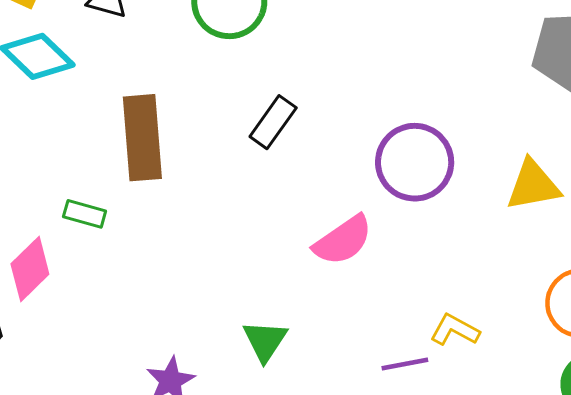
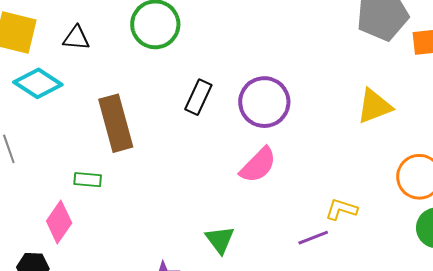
purple circle: (415, 162) -> (264, 102), moved

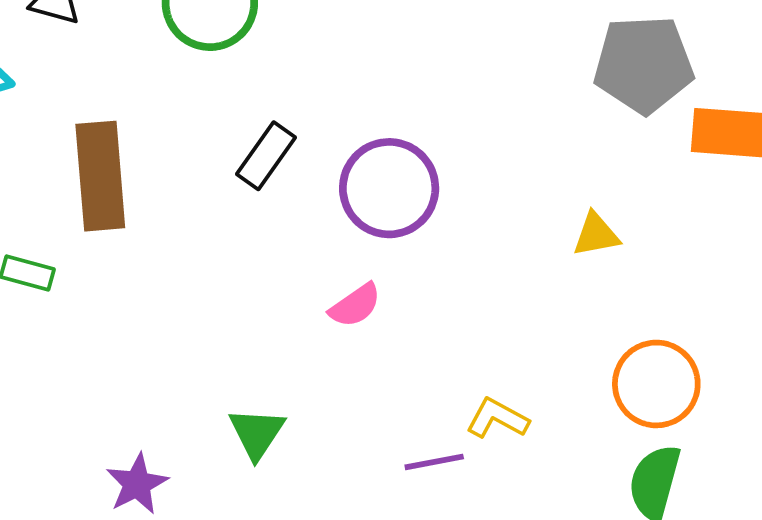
yellow triangle: (374, 106) -> (596, 235), size x0.7
pink semicircle: (258, 165) -> (355, 305), size x0.7

